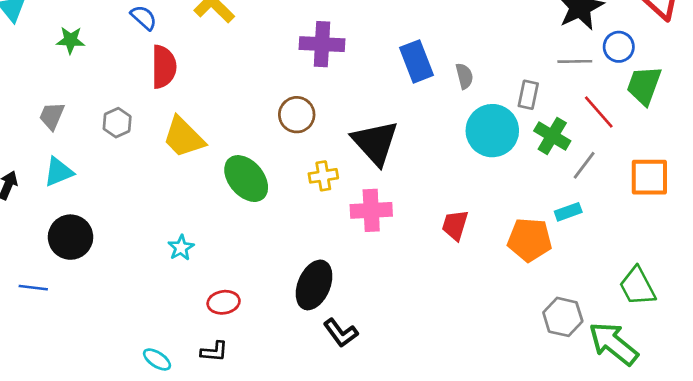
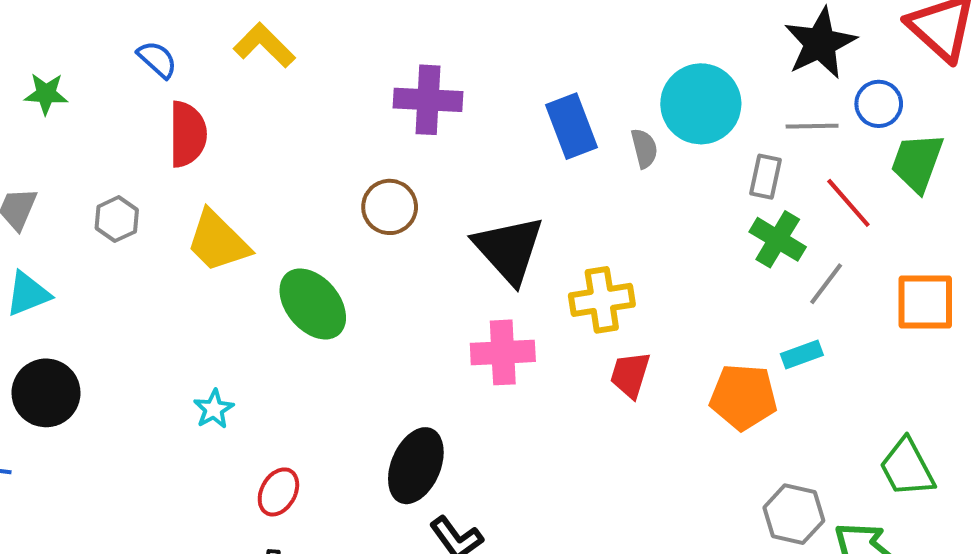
gray rectangle: (528, 95) -> (766, 177), moved
cyan circle: (492, 131) -> (701, 104), moved
yellow cross: (323, 176) -> (602, 300), moved, size x1.4
red ellipse: (224, 302) -> (278, 492), turned -52

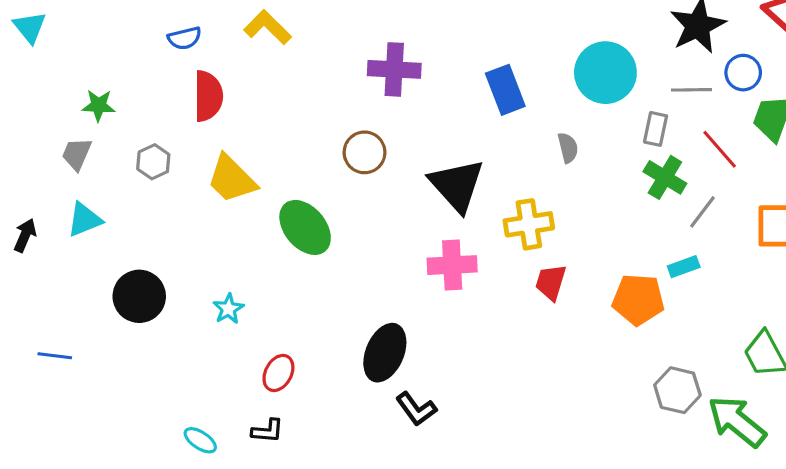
blue semicircle: (157, 59) -> (185, 38), turned 124
green star: (46, 94) -> (99, 105), moved
gray semicircle: (644, 148) -> (568, 148), moved
black circle: (46, 393) -> (139, 296), moved

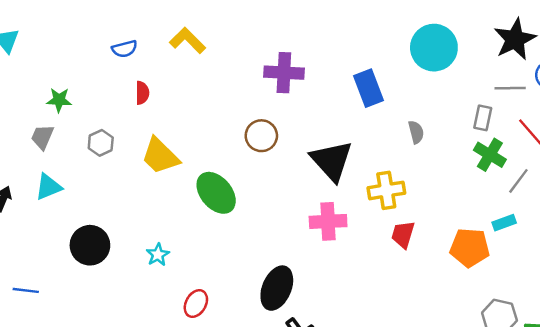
cyan circle: (605, 73) -> (434, 48), moved
red semicircle: (208, 96) -> (142, 93), size x0.6

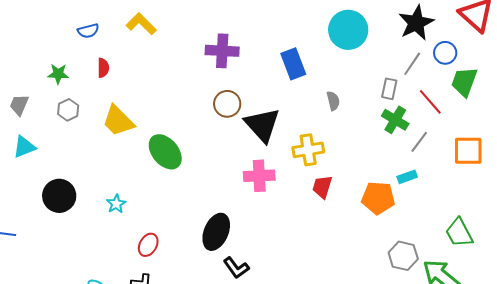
gray line: (510, 88) -> (412, 64), turned -55
green star: (59, 100) -> (58, 74), moved
brown circle: (261, 136) -> (227, 104), moved

